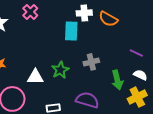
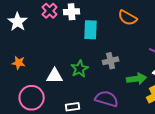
white cross: (84, 13) -> (72, 12), moved
green arrow: (117, 80) -> (137, 79), turned -84

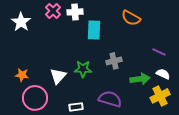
orange star: (19, 63) -> (22, 75), moved
green star: (80, 69) -> (83, 69), turned 30
white triangle: (55, 76) -> (58, 76), turned -48

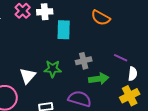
purple line: (159, 52) -> (121, 58), moved
white semicircle: (163, 74) -> (133, 74), turned 72
green arrow: (140, 79) -> (99, 79), moved

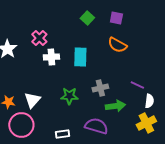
white cross: (45, 12) -> (51, 57), moved
white triangle: (28, 76) -> (32, 100), moved

